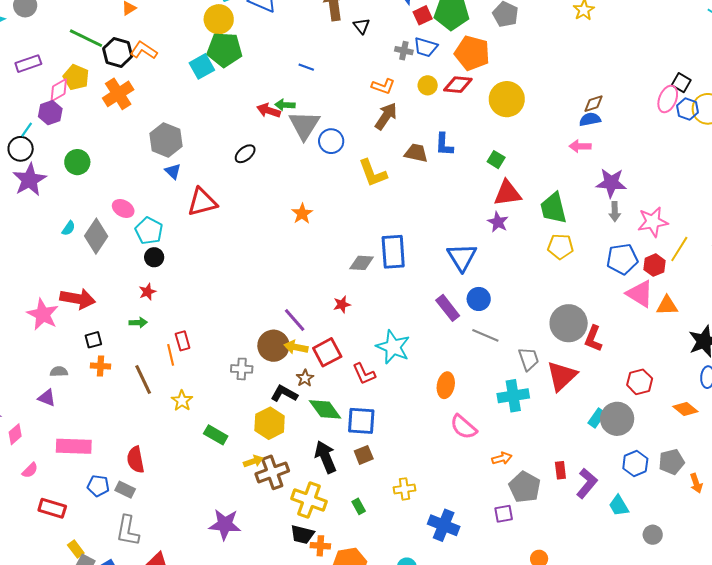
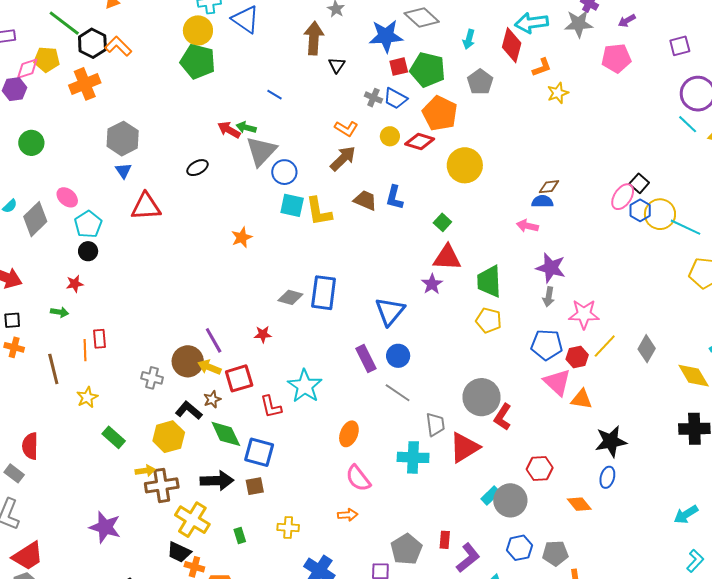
cyan square: (202, 66) -> (292, 205), moved, turned 30
yellow pentagon: (76, 77) -> (47, 59), turned -30
black arrow: (325, 457) -> (217, 481), turned 100
orange arrow: (502, 458) -> (348, 515), moved

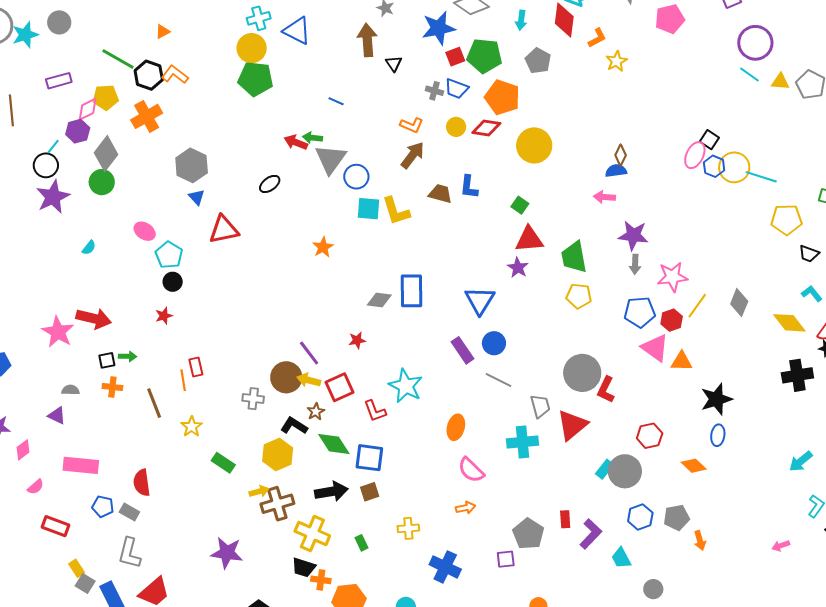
brown diamond: (549, 187) -> (621, 155), turned -50
gray diamond: (35, 219) -> (106, 154), moved
green arrow: (60, 312) -> (128, 356), moved

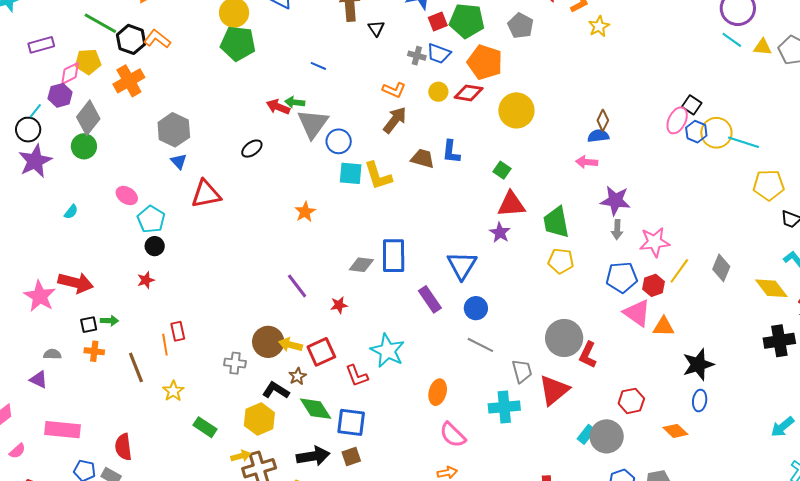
purple rectangle: (463, 350) -> (430, 299), moved
purple line: (309, 353) -> (297, 286), moved

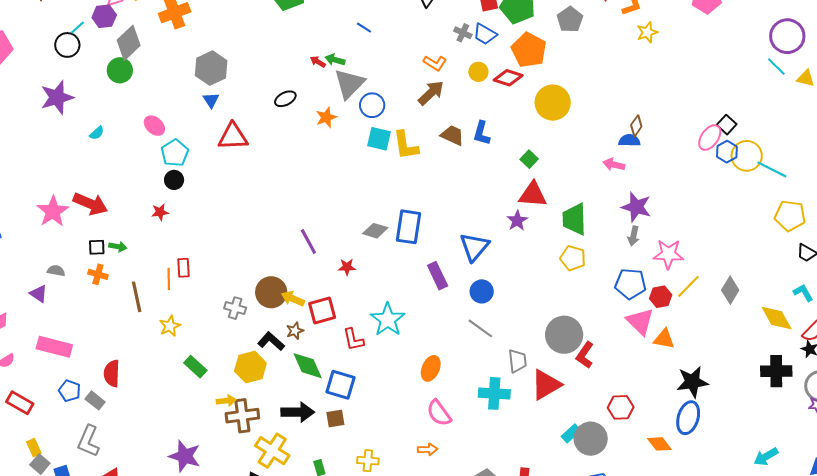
red arrow: (278, 107) -> (318, 62), size x0.7
purple star: (35, 161) -> (57, 97), moved
orange star: (305, 212) -> (326, 117), moved
blue ellipse: (700, 401) -> (688, 418), size x1.5

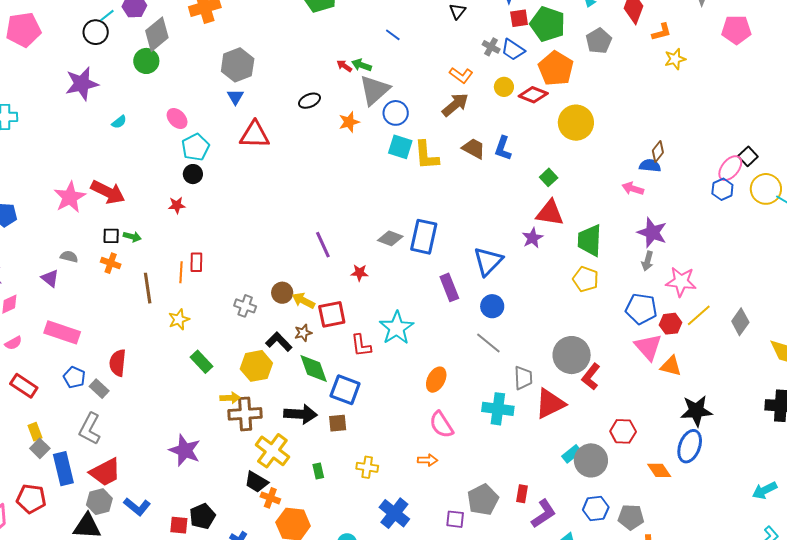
blue hexagon: (727, 152) -> (722, 189), moved
brown circle: (271, 292) -> (282, 293), size x0.7

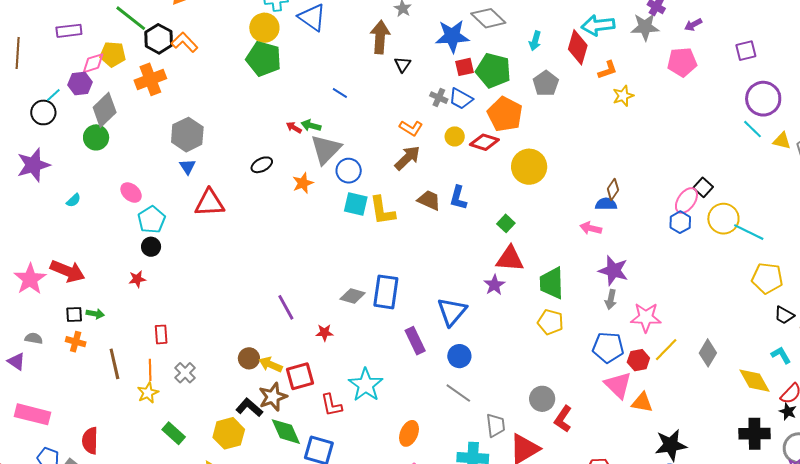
orange line: (181, 272) -> (150, 370), moved
gray cross: (245, 306) -> (185, 373), moved, turned 30
brown star: (303, 333) -> (273, 397), size x1.6
gray circle: (572, 355) -> (542, 399), size x0.7

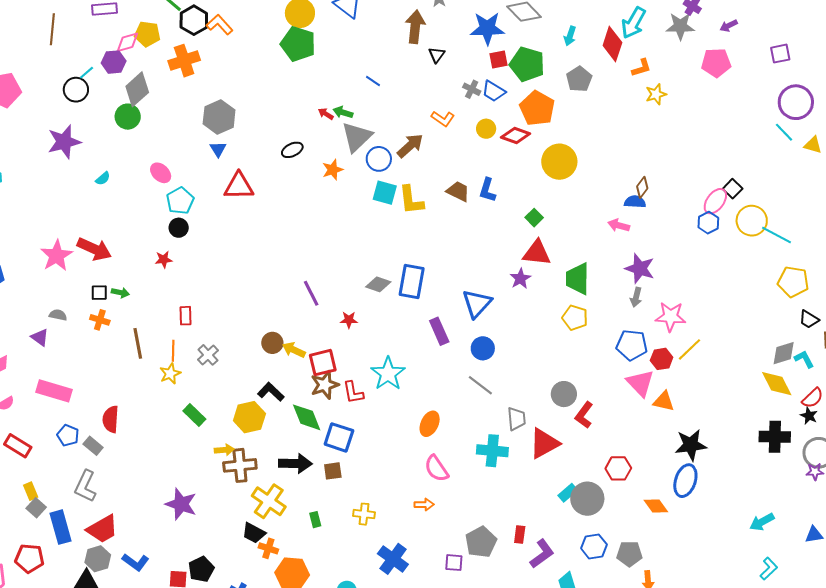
cyan arrow: (598, 25) -> (633, 23), turned -56
brown arrow: (407, 158) -> (410, 146), moved
gray diamond: (708, 353) -> (784, 353), moved, turned 40
brown star: (273, 397) -> (325, 385), moved

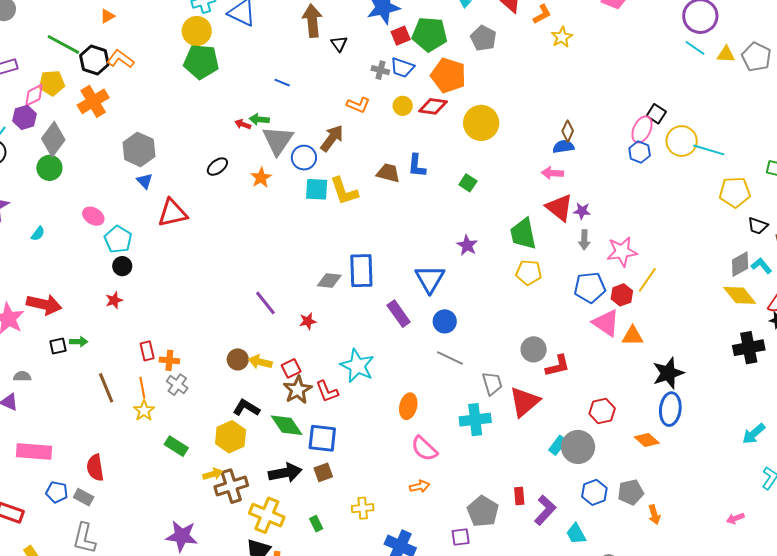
red triangle: (537, 253) -> (559, 208), moved, turned 44
purple star: (640, 268) -> (582, 211), size x0.6
orange cross: (100, 320) -> (169, 360), moved
red square: (323, 363) -> (291, 368), size x0.7
red L-shape: (584, 415) -> (558, 366), turned -128

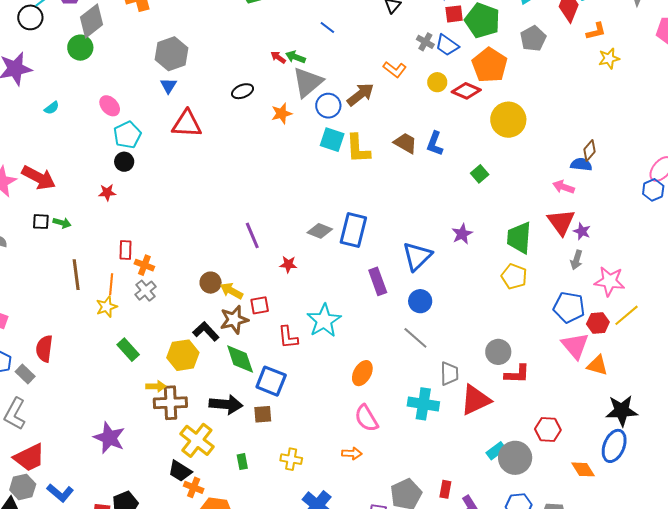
brown star: (298, 390) -> (234, 320), moved

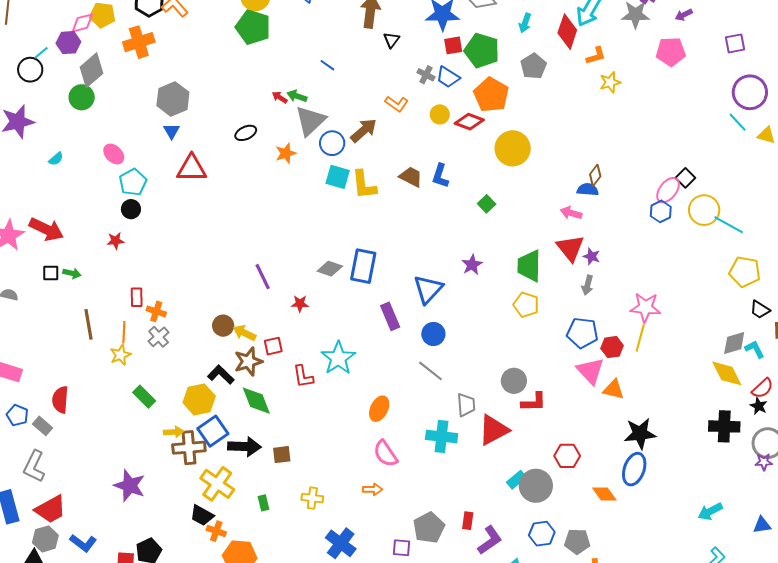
pink star: (610, 281) -> (645, 307), moved
yellow line: (626, 315) -> (640, 338), turned -32
blue square: (271, 381) -> (213, 431), moved, turned 36

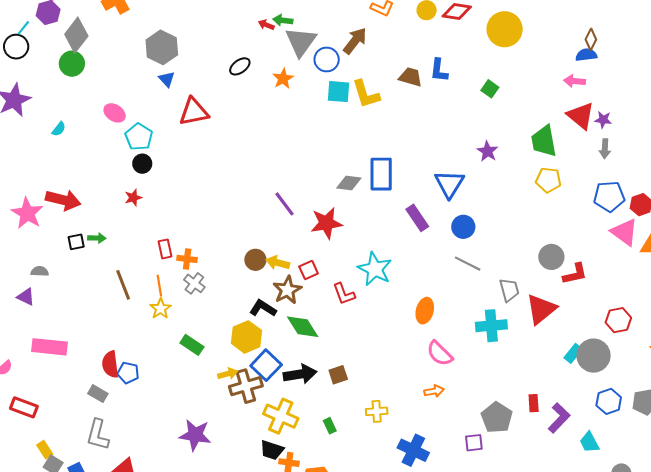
red star: (300, 304) -> (326, 223), size x1.8
blue pentagon: (17, 415) -> (128, 373), moved

